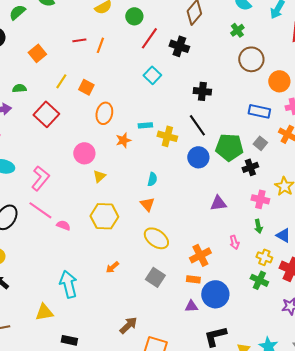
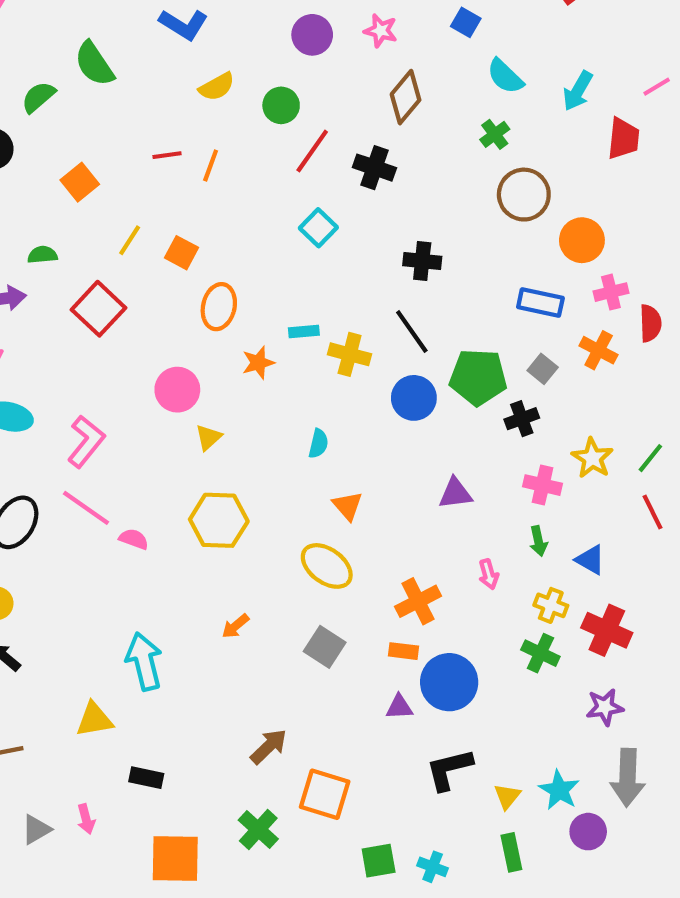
orange triangle: (147, 204) -> (347, 506), moved

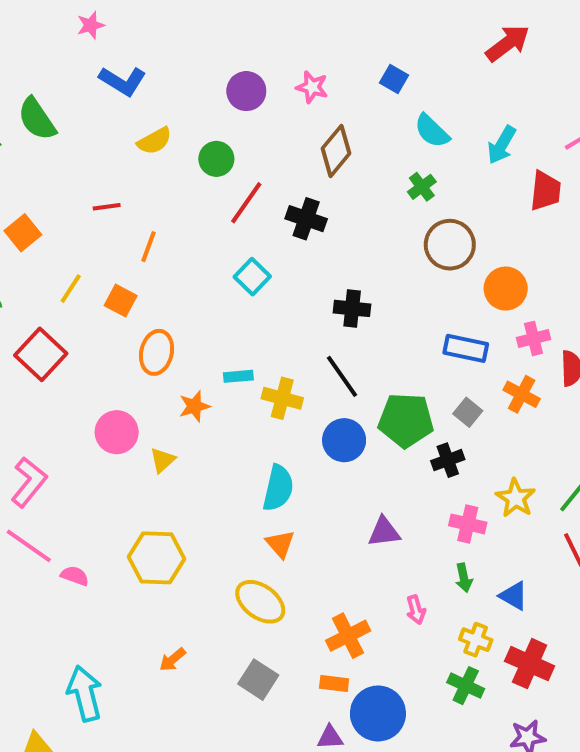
orange line: (211, 166) -> (149, 247), moved
yellow triangle: (208, 437) -> (162, 460), moved
cyan semicircle: (318, 444) -> (278, 488), moved, size x1.6

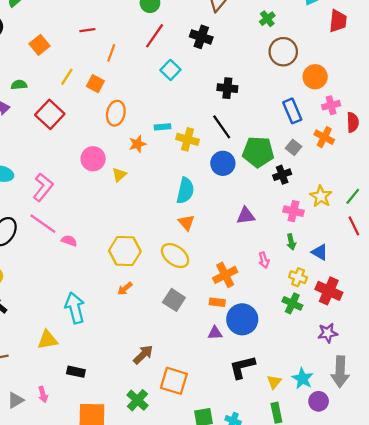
red line: (246, 203) -> (155, 36), moved
blue rectangle: (466, 348) -> (292, 111), turned 55
yellow hexagon: (157, 558) -> (125, 251), moved

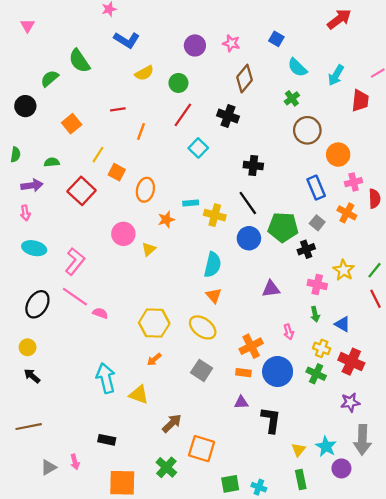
orange square: (95, 84) -> (117, 172), moved
blue circle: (242, 319) -> (278, 372), moved
yellow triangle: (47, 340) -> (139, 395), moved, turned 30
black L-shape: (242, 367) -> (271, 420), moved, turned 112

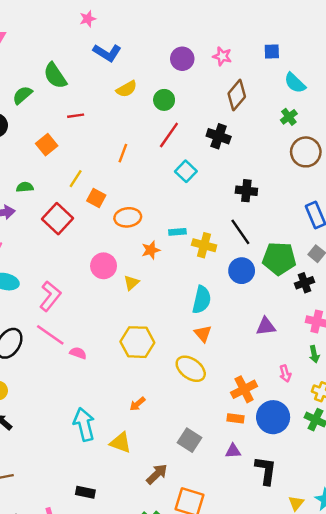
blue square: (276, 39) -> (272, 51), turned -32
red line: (118, 109) -> (76, 116), moved
orange ellipse: (145, 190) -> (128, 217), turned 70
yellow hexagon: (154, 323) -> (137, 342), moved
gray square: (202, 370) -> (190, 440), moved

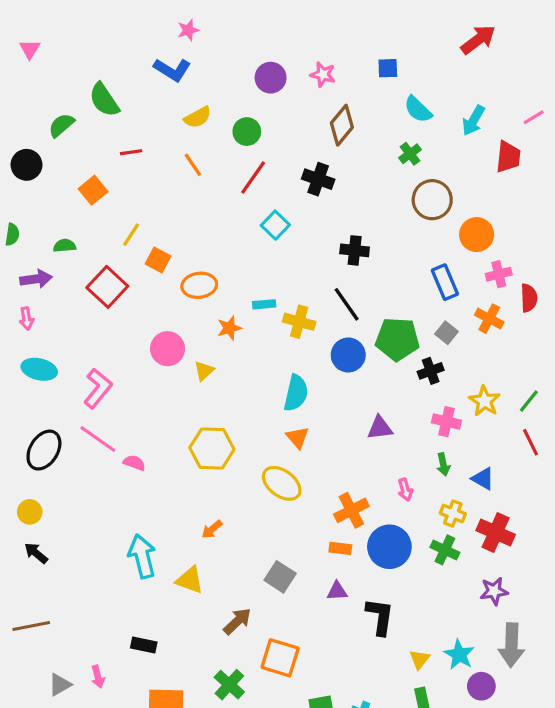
pink star: (88, 19) -> (188, 30), moved
orange line: (123, 153) -> (193, 165), moved, turned -54

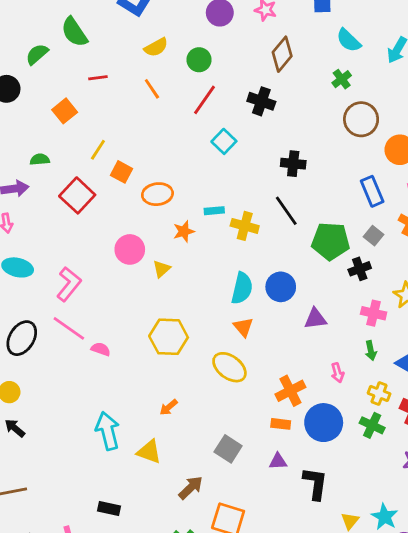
blue circle: (348, 355) -> (281, 287), moved

